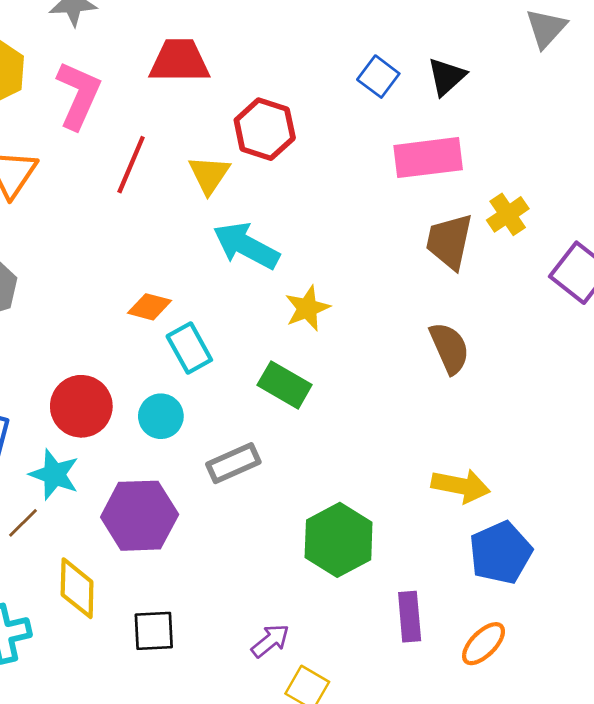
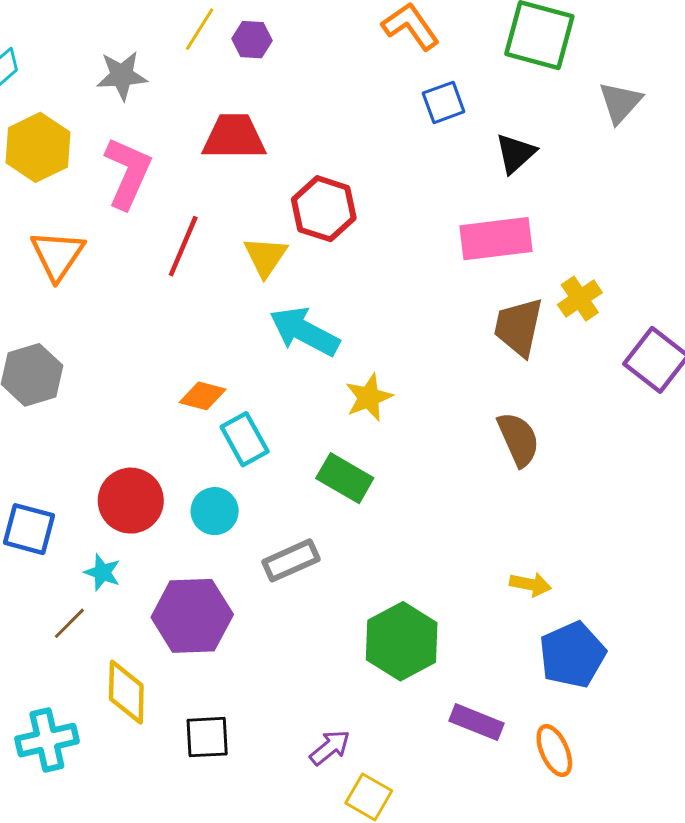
blue square: (378, 77) -> (444, 102), moved, turned 33
cyan star: (54, 475) -> (102, 572), size x0.7
yellow arrow: (461, 486) -> (530, 584), size x0.7
purple rectangle: (410, 617) -> (477, 722), turned -63
orange ellipse: (484, 644) -> (554, 751), turned -69

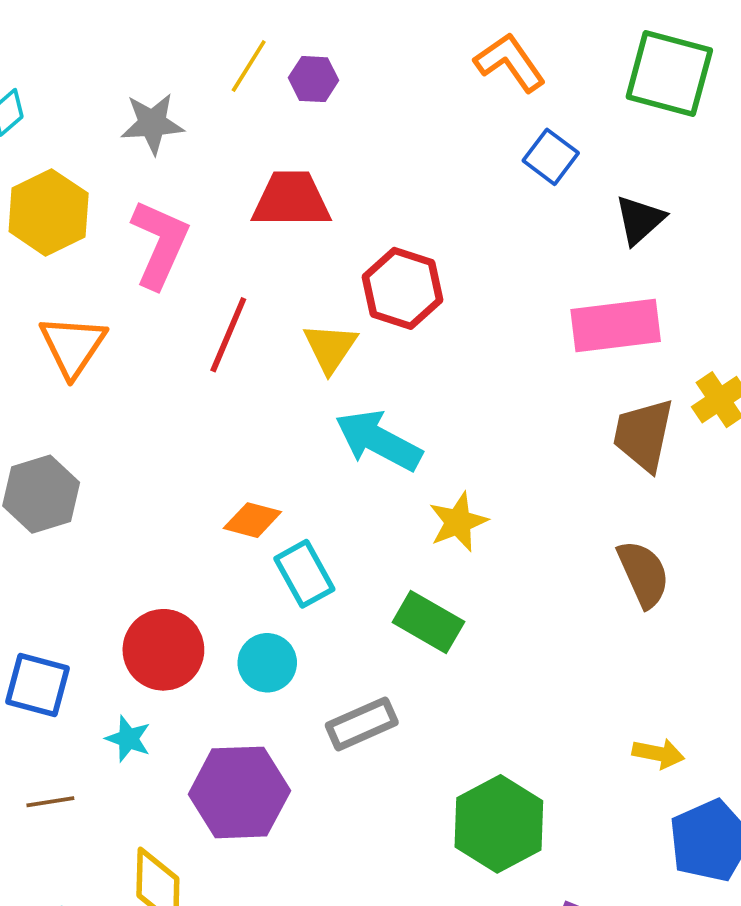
blue square: (444, 102) -> (551, 157), turned -33
brown line: (69, 623) -> (50, 802), moved, turned 36

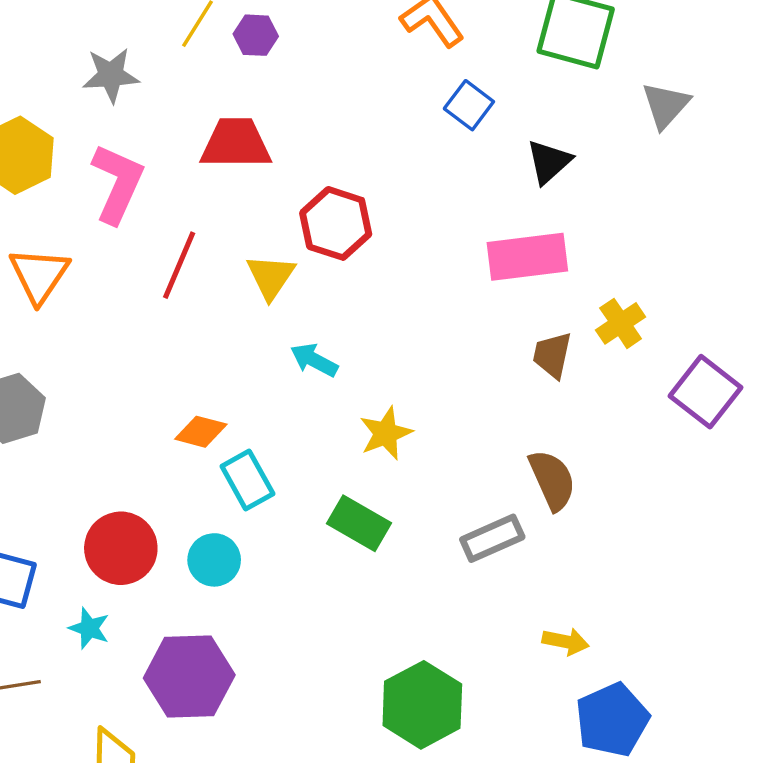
brown trapezoid: (643, 435) -> (552, 355), size x0.7
cyan arrow: (378, 440) -> (314, 360), size x0.6
gray rectangle: (362, 724) -> (492, 538), moved

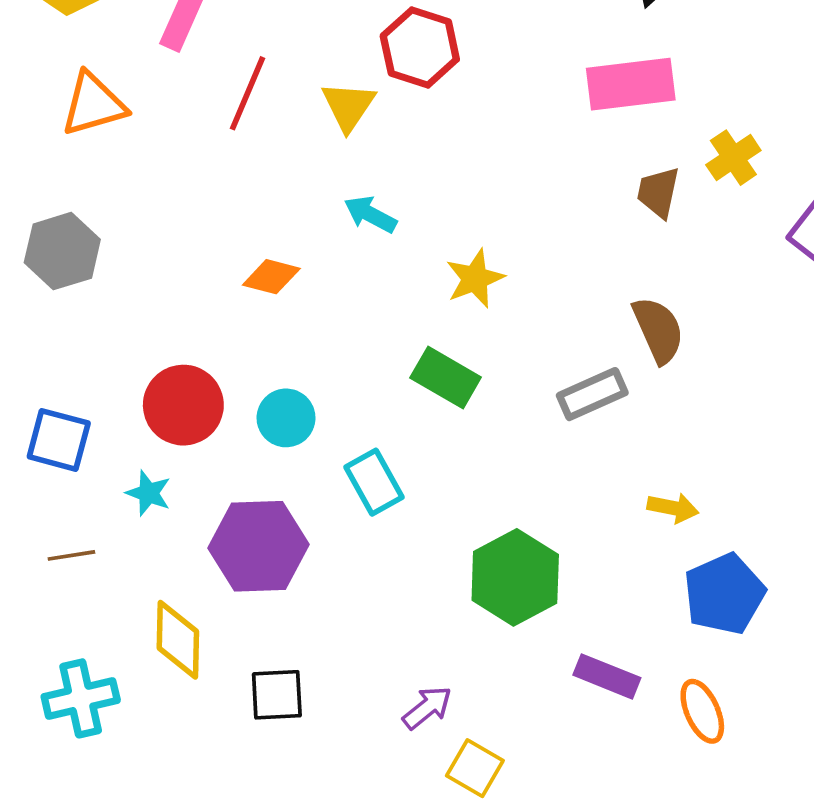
orange triangle: (39, 275) -> (93, 104), turned 40
cyan arrow: (314, 360) -> (370, 214), moved
cyan rectangle: (247, 480) -> (374, 482), moved

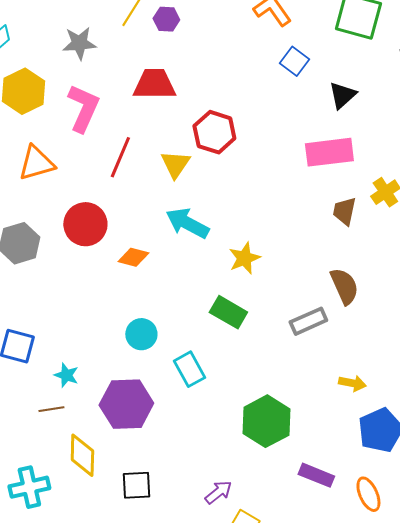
cyan arrow: (370, 214) -> (187, 223), size x1.5
red circle: (183, 405) -> (85, 224), moved
brown line: (71, 555) -> (51, 409), moved

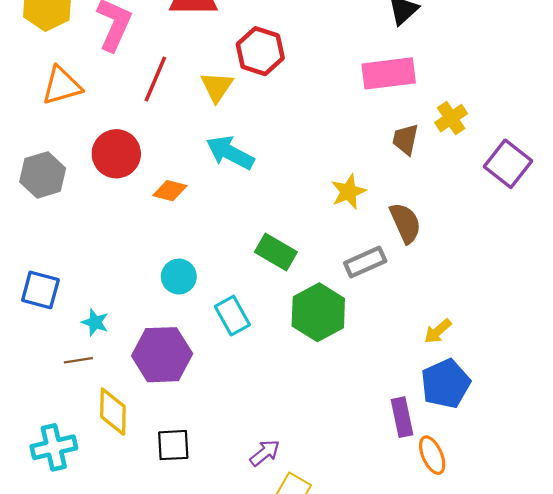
yellow star: (244, 258) -> (348, 192), moved
yellow arrow: (352, 383) -> (438, 331), moved, turned 128
green hexagon: (266, 421) -> (318, 312), moved
purple rectangle: (316, 475) -> (402, 417), moved, turned 56

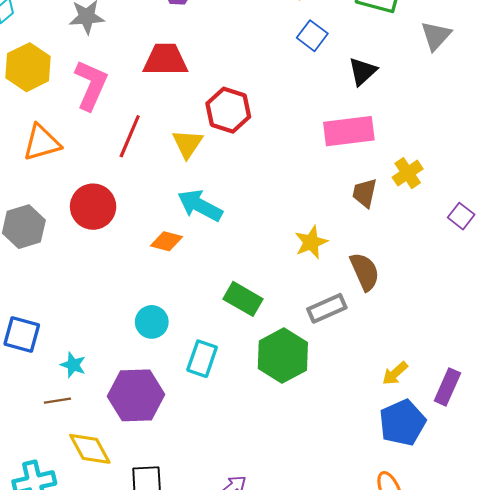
purple square: (508, 164) -> (461, 216), size x0.6
orange diamond: (170, 191) -> (166, 241), moved
cyan rectangle: (232, 316) -> (202, 359), turned 48
yellow diamond: (113, 412) -> (90, 449), turned -30
purple rectangle: (402, 417) -> (447, 387), moved, turned 36

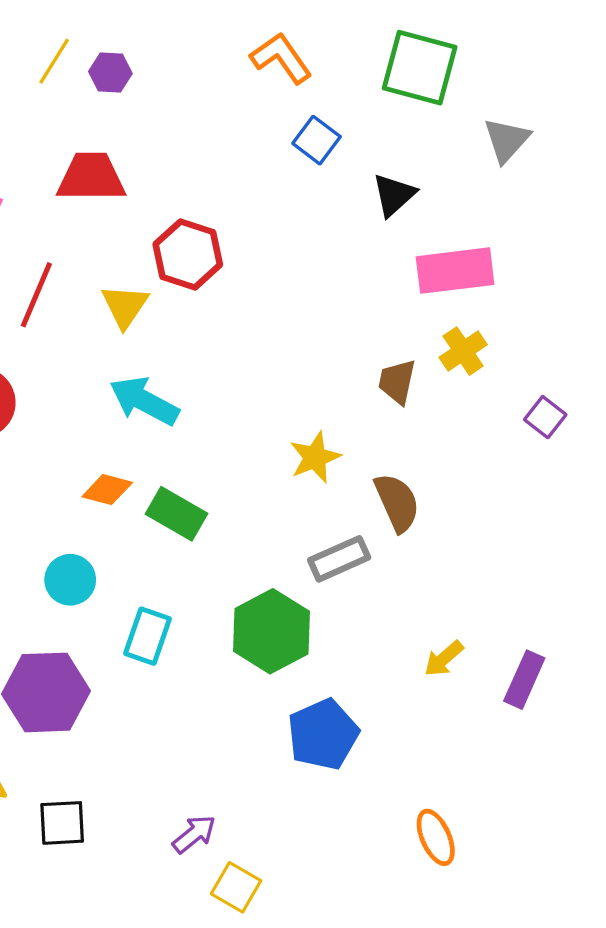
pink rectangle: (349, 131) -> (455, 271), moved
orange diamond: (166, 241) -> (107, 490), moved
green rectangle: (243, 299) -> (176, 514), moved
blue pentagon: (402, 423) -> (323, 734), moved

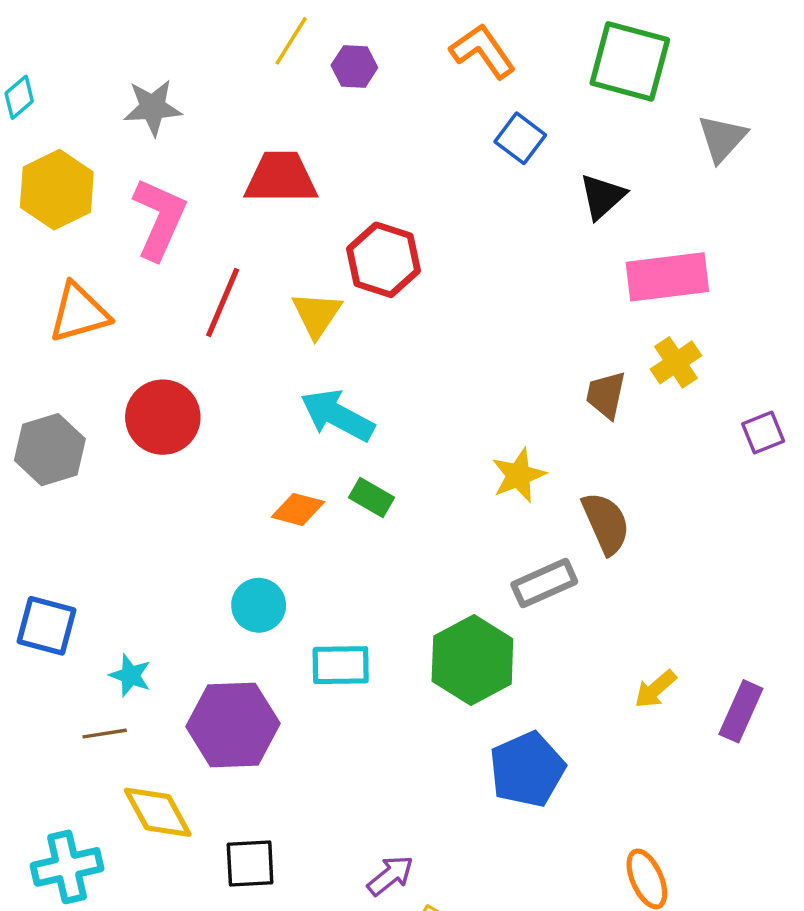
yellow line: (54, 61) -> (291, 41), moved
purple hexagon: (110, 72) -> (354, 66), moved
purple square: (545, 417) -> (763, 433), turned 30
green rectangle: (176, 514) -> (372, 498), moved, size x0.7
cyan rectangle: (147, 636) -> (341, 665), turned 70

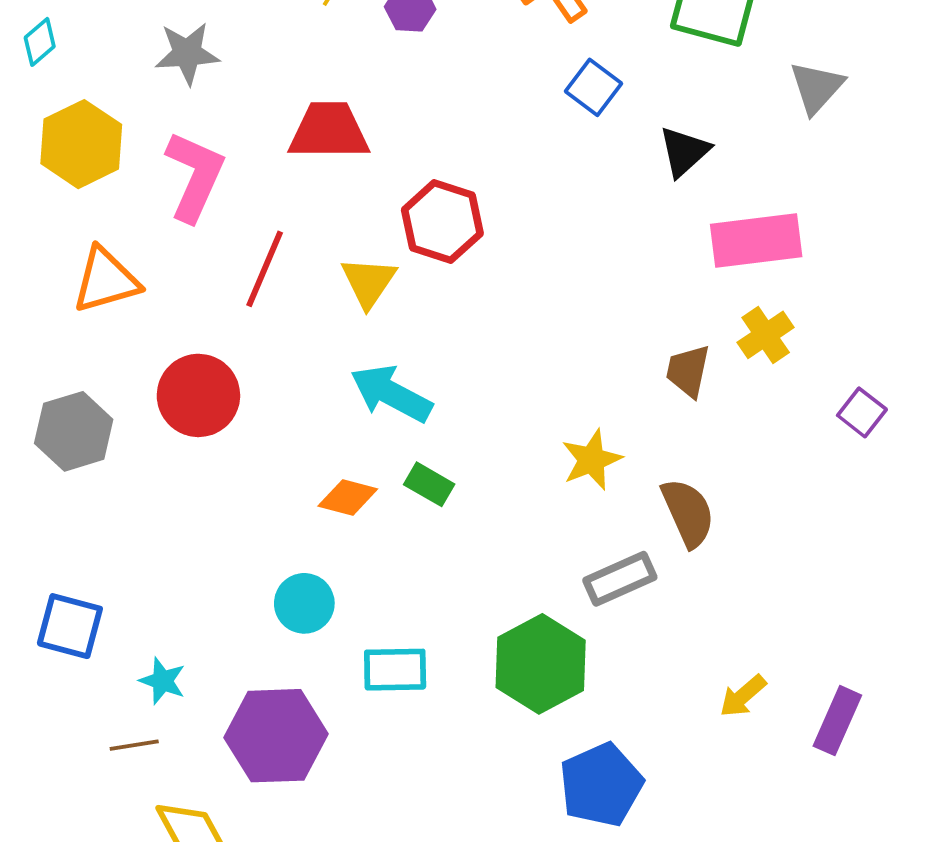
purple square: (763, 433) -> (862, 412), turned -30

